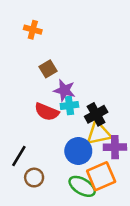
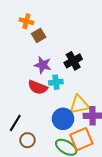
brown square: (48, 69) -> (39, 35), moved
purple star: (64, 90) -> (43, 65), moved
black cross: (96, 114) -> (73, 61), moved

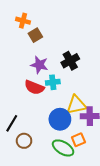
orange square: (81, 139) -> (78, 140), size x0.6

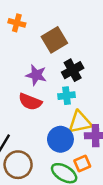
brown square: (35, 35) -> (54, 40), moved, size x1.5
cyan cross: (53, 82) -> (67, 96), moved
brown circle: (24, 141) -> (18, 165), size x1.5

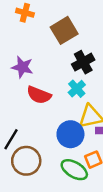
purple star: (36, 75) -> (22, 67), moved
cyan cross: (67, 96) -> (77, 89), turned -35

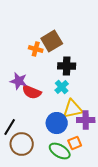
orange cross: (25, 13) -> (36, 49), moved
black cross: (83, 62) -> (67, 66), turned 30
purple star: (22, 67) -> (19, 81), moved

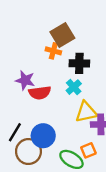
orange cross: (36, 49) -> (53, 51), moved
red semicircle: (32, 92) -> (40, 93), turned -30
blue circle: (57, 123) -> (43, 136), moved

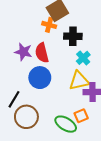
cyan cross: (74, 87) -> (83, 58), moved
red semicircle: (40, 93) -> (42, 53), moved, turned 84
blue circle: (43, 136) -> (40, 78), moved

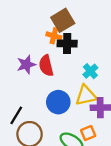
black cross: (73, 36) -> (67, 44), moved
purple star: (23, 52) -> (26, 65), turned -30
blue circle: (40, 78) -> (58, 102), moved

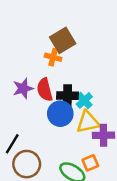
black cross: (67, 44) -> (67, 96), moved
cyan cross: (90, 71) -> (84, 100), moved
blue circle: (58, 102) -> (60, 114), moved

